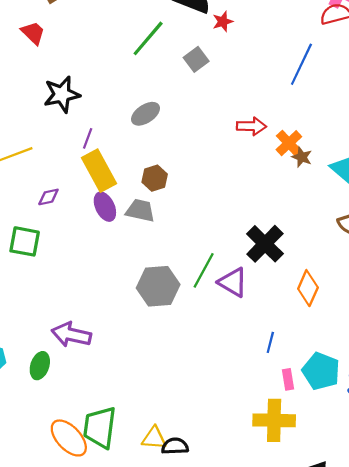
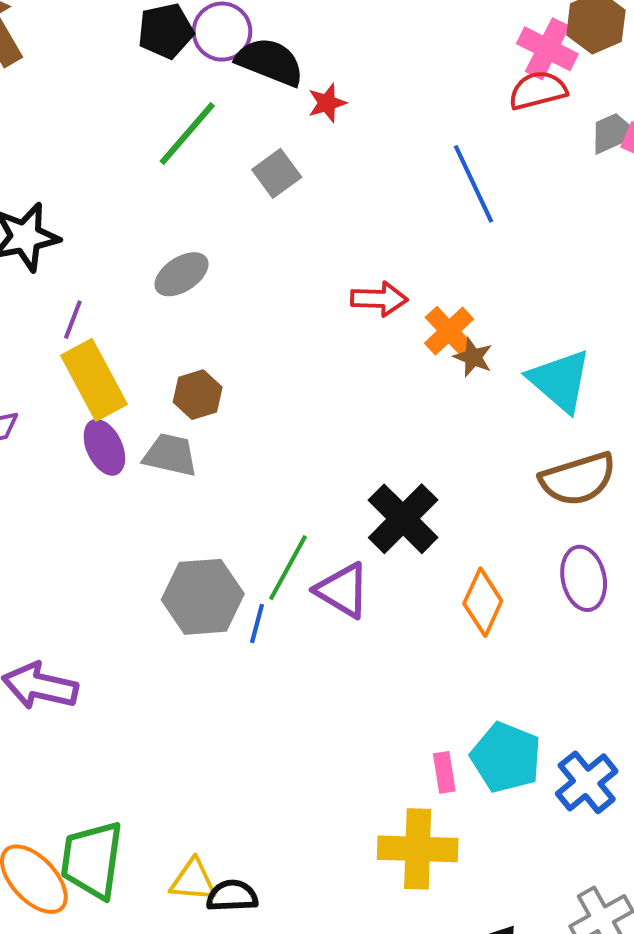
blue line: (301, 64) -> (474, 184), turned -51
blue line: (270, 342) -> (257, 624), moved

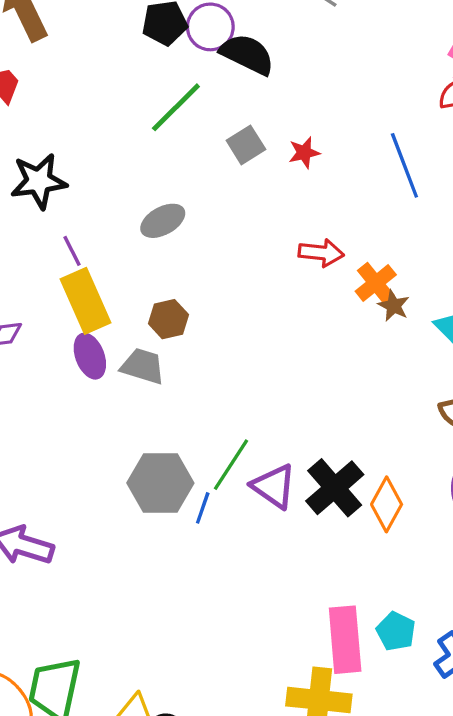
red star: (327, 103) -> (304, 153), moved
purple line: (73, 320) -> (72, 251), turned -52
black cross: (403, 519) -> (335, 488), moved
cyan pentagon: (506, 757) -> (396, 631), size x0.7
pink rectangle: (444, 772) -> (345, 640), size x2.0

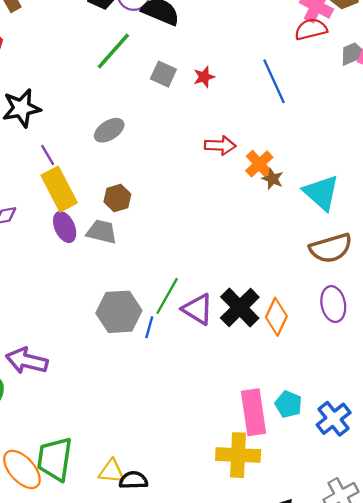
gray square: (246, 145) -> (163, 74), turned -30

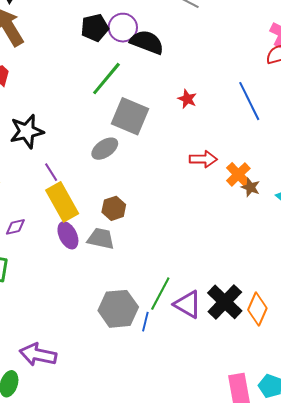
gray square: (163, 74) -> (130, 116), moved, size x1.6
red star: (204, 77) -> (187, 99), turned -30

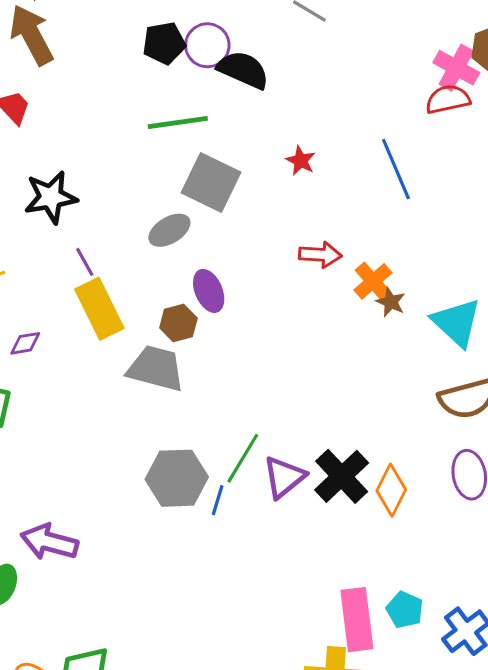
green line: (106, 79) -> (178, 122), turned 39
purple ellipse: (68, 235) -> (209, 291), moved
gray trapezoid: (101, 239) -> (156, 368), size x1.4
purple triangle: (188, 304) -> (284, 477), turned 48

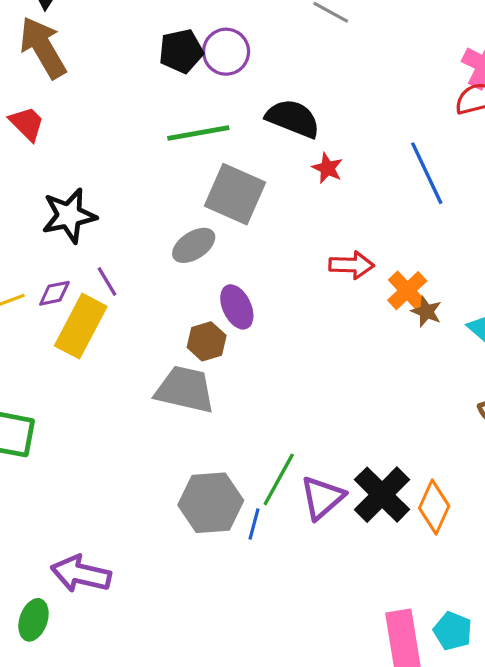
black semicircle: (243, 70) -> (293, 118), moved
yellow rectangle: (99, 309) -> (81, 326), moved, turned 56
purple diamond: (25, 343) -> (54, 293), moved

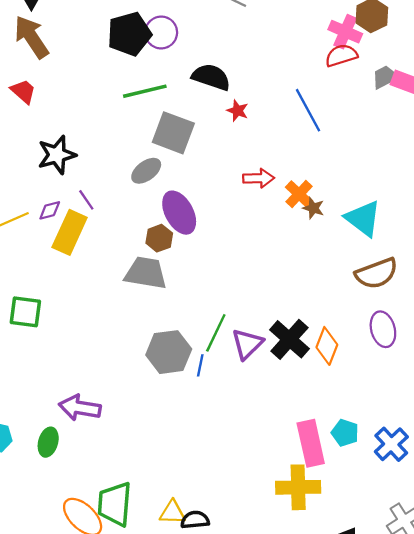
black pentagon: (181, 51) -> (129, 34), size x1.4
purple ellipse: (237, 307) -> (179, 213), size x1.4

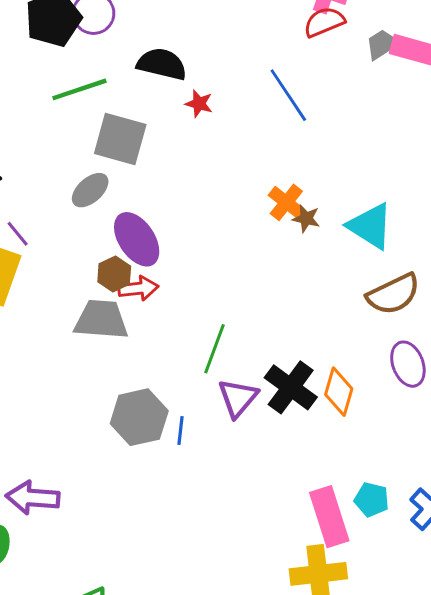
red arrow: (258, 178) -> (138, 288), moved
green line: (216, 333) -> (214, 349), moved

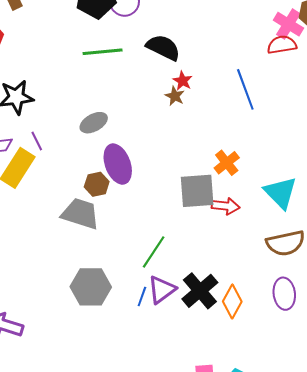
gray square: (120, 139) -> (197, 191), moved, turned -33
brown star: (306, 218) -> (175, 96), moved
red arrow: (138, 288) -> (226, 206), moved
blue line: (181, 431) -> (142, 297), moved

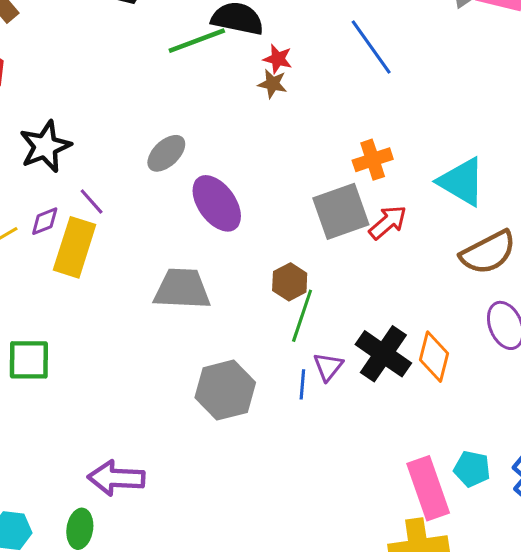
green line: (103, 52) -> (197, 41), moved
orange cross: (227, 163) -> (373, 160), turned 35
brown hexagon: (97, 184) -> (290, 282), moved
red arrow: (226, 206) -> (388, 222), turned -32
purple triangle: (162, 290) -> (328, 367), size x0.7

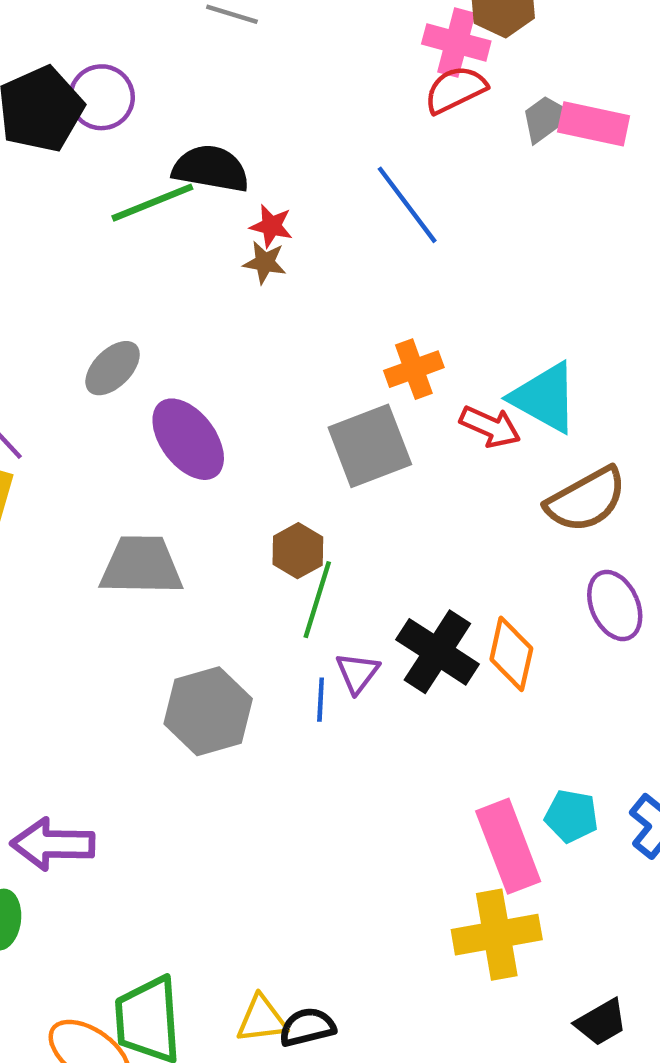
red arrow: (388, 222) -> (490, 427), moved, turned 66

